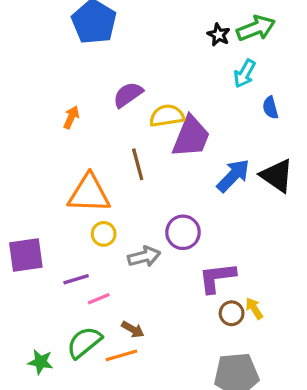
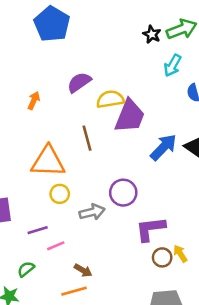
green semicircle: (84, 342) -> (26, 269), moved, size x0.6

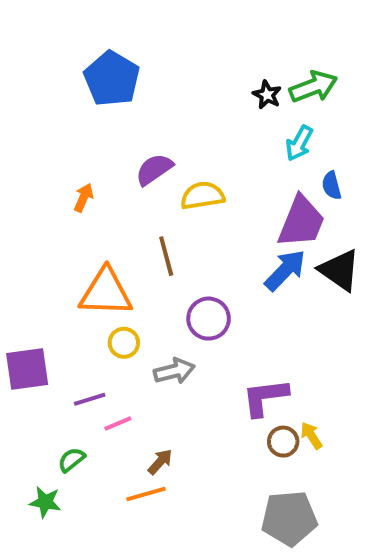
purple trapezoid: (130, 116) -> (301, 222), moved
purple circle: (123, 193) -> (209, 319), moved
brown arrow: (83, 270) -> (160, 462), turned -78

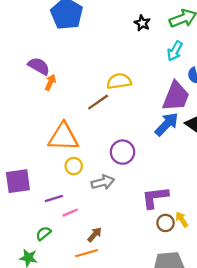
black star: (267, 95) -> (142, 23), moved
purple semicircle: (154, 169) -> (39, 66), moved, turned 65
brown line: (166, 256) -> (98, 102), moved, turned 70

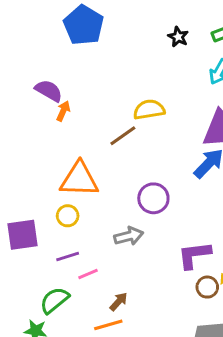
yellow circle: (74, 166) -> (68, 216), moved
green semicircle: (43, 233) -> (55, 300), size x1.5

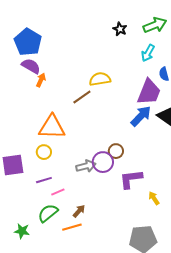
blue pentagon: (84, 25) -> (28, 42), moved
purple circle: (153, 198) -> (103, 162), moved
brown circle: (207, 287) -> (116, 151), moved
green semicircle: (55, 300) -> (48, 213), moved

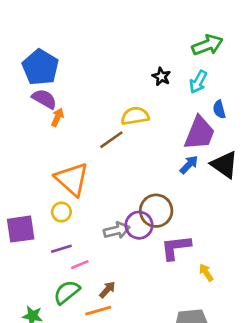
black star: (120, 29) -> (161, 77), moved
blue arrow: (141, 116) -> (189, 165), size x0.7
orange triangle: (52, 127) -> (72, 179), turned 40
brown circle: (116, 151) -> (156, 211), size x1.6

